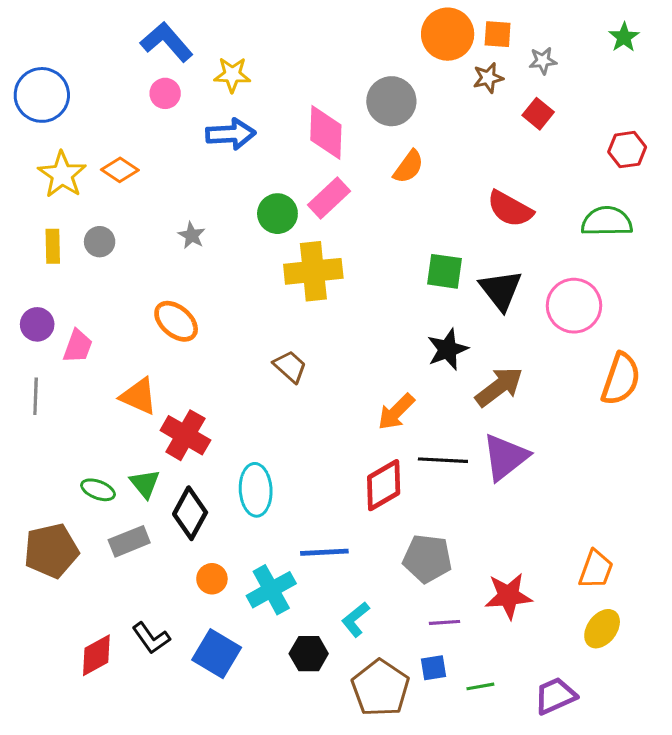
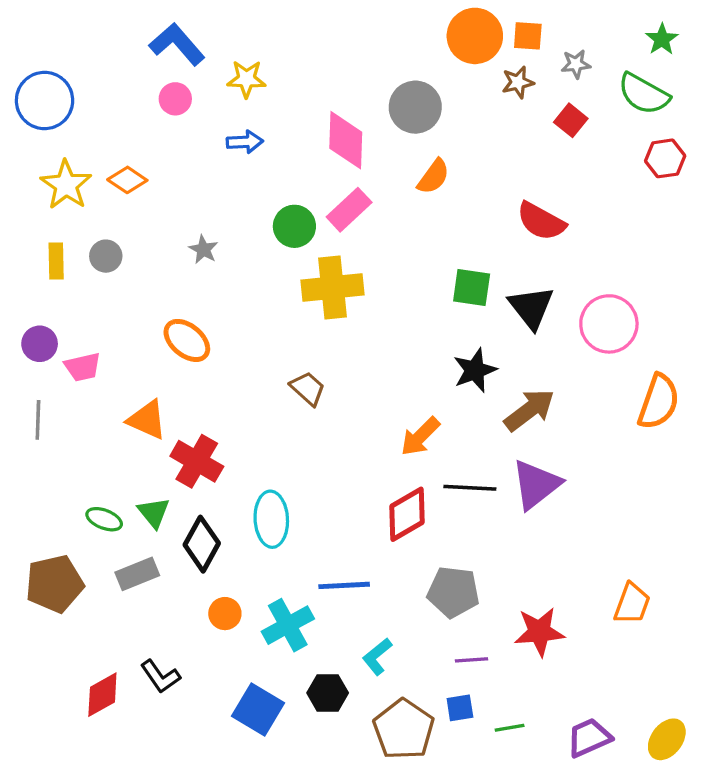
blue arrow: (231, 134) -> (245, 142), size x0.7
green semicircle: (607, 221) -> (644, 94), moved, turned -150
pink trapezoid: (78, 346) -> (83, 367), turned 57
yellow ellipse: (602, 629) -> (667, 739), moved
blue square: (217, 654) -> (258, 710), moved

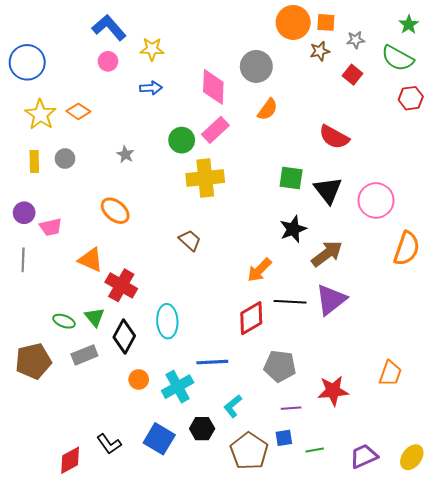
black L-shape: (160, 676) -> (109, 444), moved
red diamond: (102, 695) -> (70, 460), moved

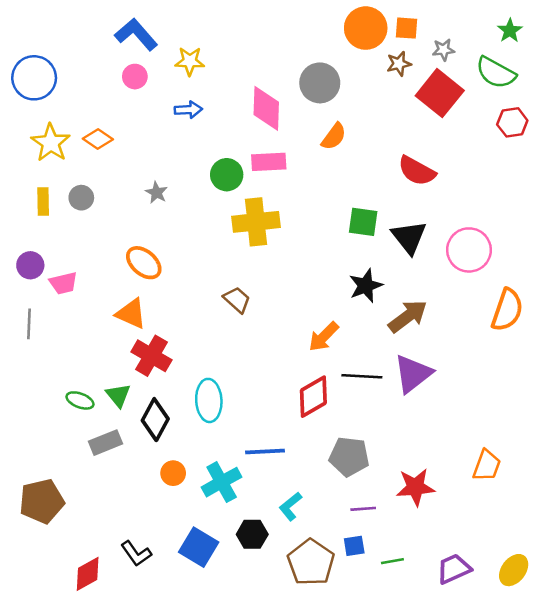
red square: (352, 75) -> (440, 93), size x1.8
pink rectangle: (215, 130) -> (269, 162), turned 40
orange triangle: (91, 260) -> (131, 314), moved
brown pentagon: (33, 361) -> (42, 501), moved

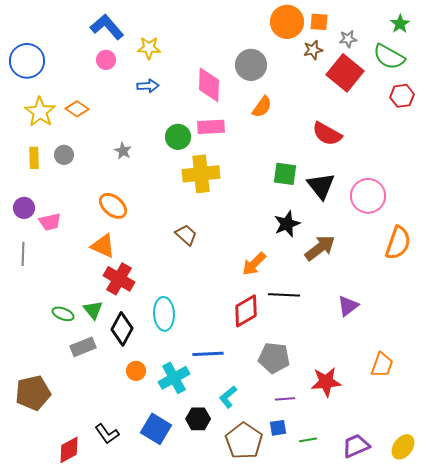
purple triangle: (413, 374) -> (348, 306), moved, size x0.7

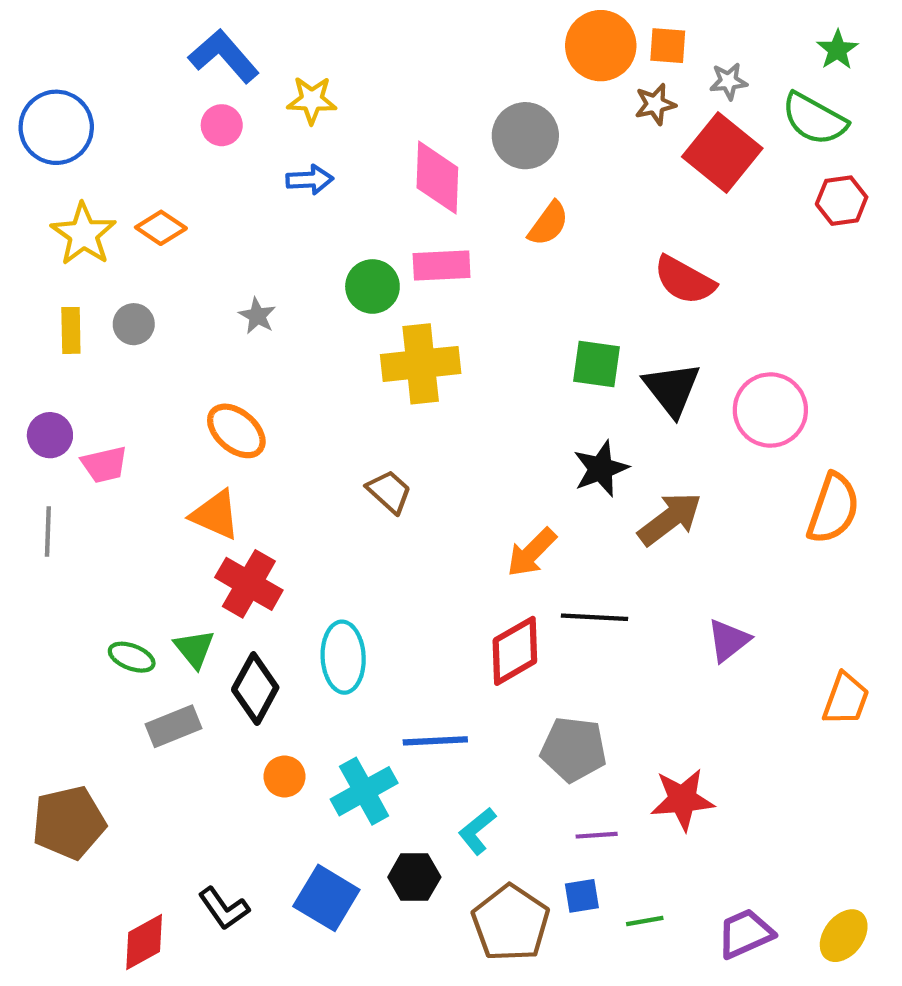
orange trapezoid: (382, 365) -> (846, 699), moved

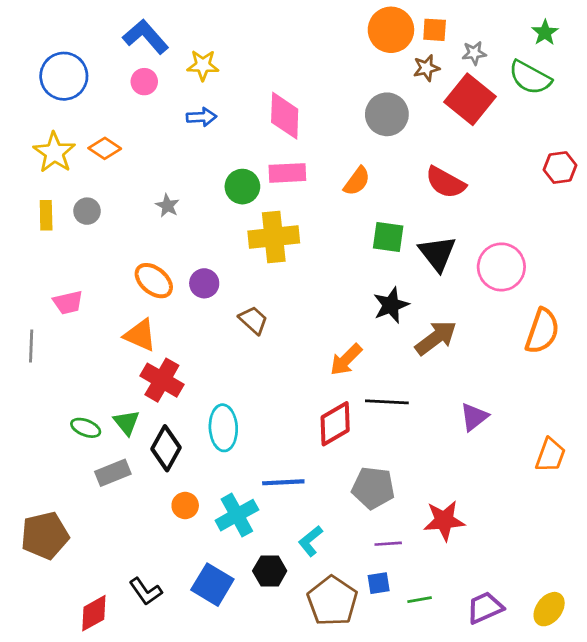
blue circle: (56, 127) -> (64, 76), moved
gray circle: (525, 136) -> (387, 114), moved
red hexagon: (842, 201) -> (560, 167), moved
orange semicircle: (548, 224) -> (357, 181), moved
purple circle: (50, 435) -> (204, 283), moved

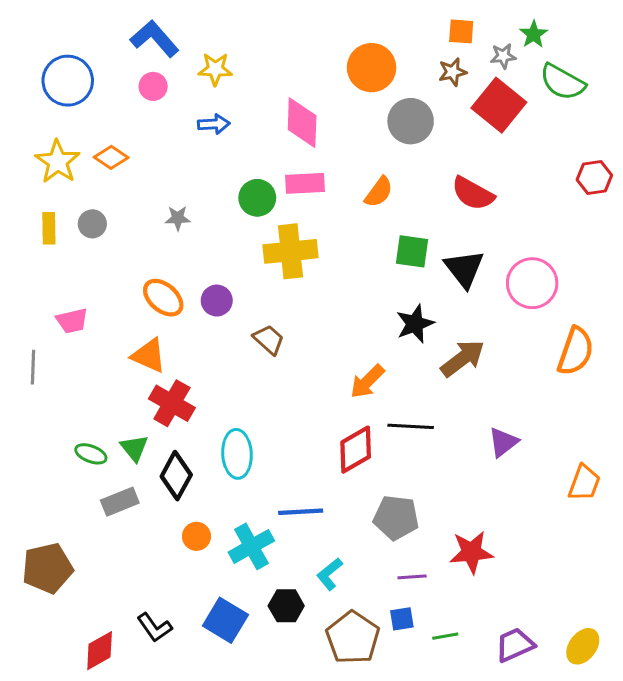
orange circle: (391, 30) -> (372, 68), moved
green star: (545, 33) -> (534, 34), moved
gray star: (167, 206) -> (178, 218), turned -30

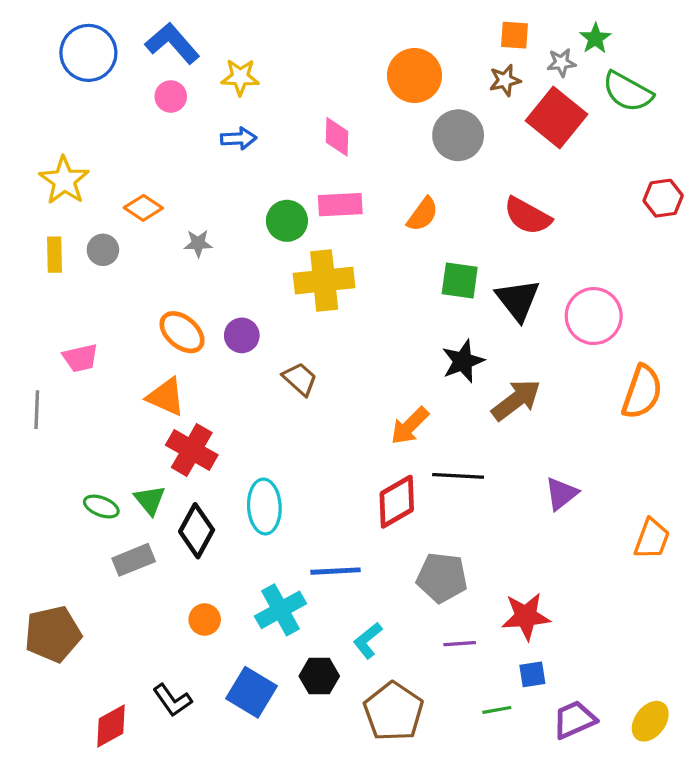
blue circle: (68, 81) -> (88, 53), moved
pink diamond: (302, 123) -> (337, 137), size x0.7
orange diamond: (111, 157) -> (143, 208), moved
orange circle: (196, 536) -> (205, 620), moved
blue square: (402, 619) -> (532, 674), moved

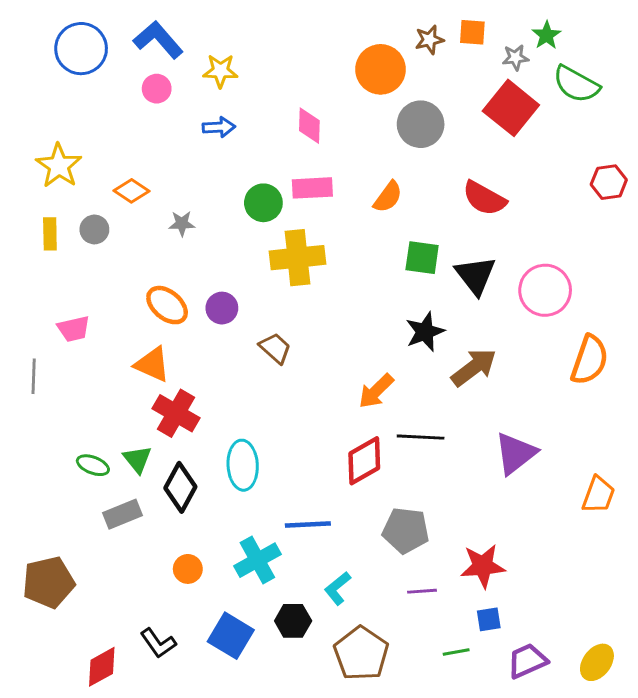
brown star: (505, 80) -> (429, 40), moved
purple triangle: (561, 494) -> (515, 453), size x1.4

